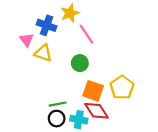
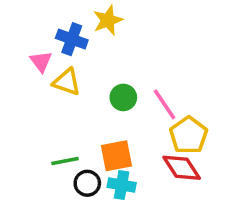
pink line: (86, 34) -> (164, 104), moved
orange square: (93, 91) -> (116, 156), moved, turned -30
green line: (58, 104) -> (65, 161), moved
red diamond: (96, 111) -> (182, 168), moved

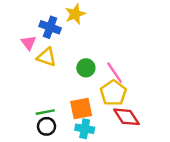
yellow pentagon: (189, 135) -> (113, 93), moved
black circle: (87, 183) -> (46, 126), moved

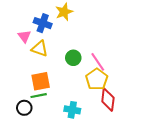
orange square: (81, 108) -> (41, 81), moved
red diamond: (127, 117) -> (108, 100), turned 40
black circle: (46, 126) -> (24, 108), moved

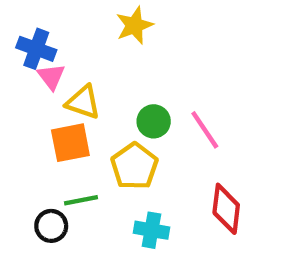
blue cross: (43, 23) -> (36, 49), moved
yellow pentagon: (97, 79) -> (134, 166), moved
orange square: (41, 81) -> (70, 143), moved

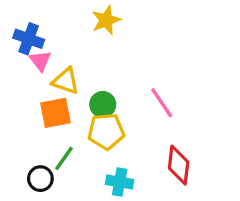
green circle: (154, 121) -> (103, 104), moved
yellow pentagon: (134, 166) -> (106, 131), turned 30
green line: (81, 200) -> (64, 158), turned -44

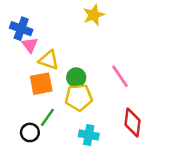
yellow star: (106, 20) -> (94, 15), moved

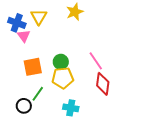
yellow triangle: (49, 60) -> (39, 17), moved, turned 42
red diamond: (132, 122) -> (103, 84), moved

